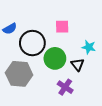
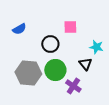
black circle: (32, 43) -> (50, 44), moved, size x0.7
green circle: (55, 58) -> (55, 70), moved

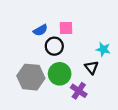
pink square: (70, 27) -> (66, 28), moved
blue semicircle: (19, 29) -> (40, 30), moved

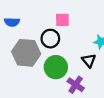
blue semicircle: (40, 30) -> (12, 22), moved, turned 32
gray hexagon: (31, 77) -> (26, 53), moved

